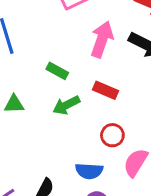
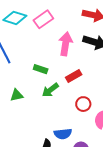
red rectangle: (105, 90) -> (74, 76), turned -42
blue semicircle: (89, 171) -> (63, 134), moved

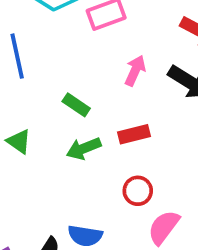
pink arrow: (66, 44) -> (135, 71), size x0.7
green triangle: (17, 95) -> (19, 141), turned 32

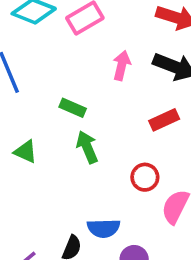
red rectangle: (134, 134) -> (164, 120), moved
green arrow: (84, 149) -> (87, 147), turned 100

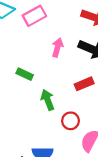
green arrow: (87, 147) -> (48, 100), moved

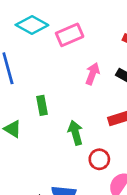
green rectangle: (25, 74) -> (42, 105), moved, turned 49

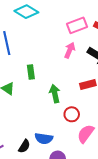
pink rectangle: (70, 35) -> (77, 25), moved

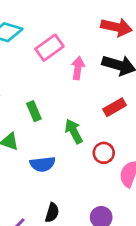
pink rectangle: (77, 25) -> (49, 48), moved
blue semicircle: (44, 139) -> (43, 164), moved

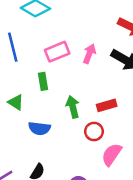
pink rectangle: (49, 48) -> (57, 52), moved
red rectangle: (115, 107) -> (107, 105), moved

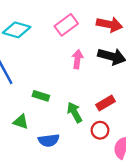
pink rectangle: (57, 52) -> (66, 25), moved
green rectangle: (43, 81) -> (41, 96), turned -49

